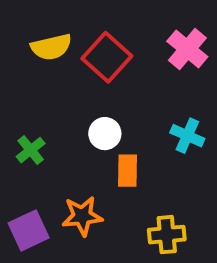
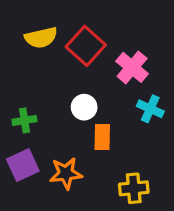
pink cross: (187, 49) -> (132, 67), moved
green cross: (31, 150) -> (24, 120), turned 30
purple square: (29, 230) -> (23, 165), moved

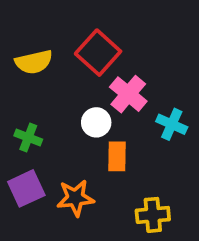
yellow semicircle: (41, 38) -> (34, 62), moved
pink cross: (132, 67) -> (128, 94), moved
green cross: (24, 120) -> (28, 137), turned 30

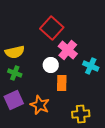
yellow semicircle: (34, 62) -> (15, 52), moved
orange star: (75, 198) -> (40, 105), turned 30

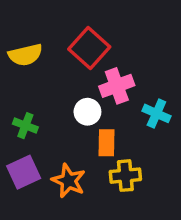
pink cross: (68, 50) -> (117, 86), turned 30
yellow semicircle: (15, 52) -> (25, 55), moved
yellow cross: (81, 114) -> (125, 176), moved

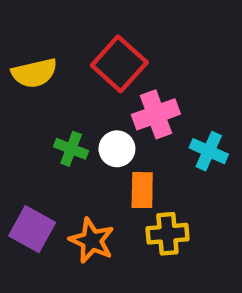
green cross: (25, 126) -> (71, 149), moved
purple square: (24, 172) -> (32, 229), turned -36

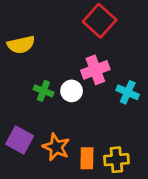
red square: (119, 64) -> (100, 21), moved
orange rectangle: (142, 190) -> (87, 158), moved
yellow cross: (167, 234) -> (116, 160), moved

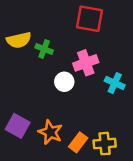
red square: (100, 21) -> (90, 19), turned -32
green cross: (43, 91) -> (44, 49), moved
orange rectangle: (87, 158) -> (78, 142), turned 36

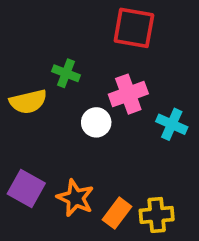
yellow semicircle: (19, 40) -> (28, 102), moved

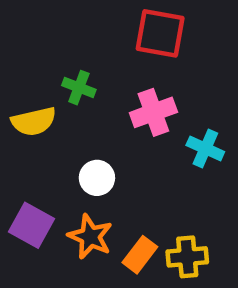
white circle: (96, 122) -> (97, 178), moved

